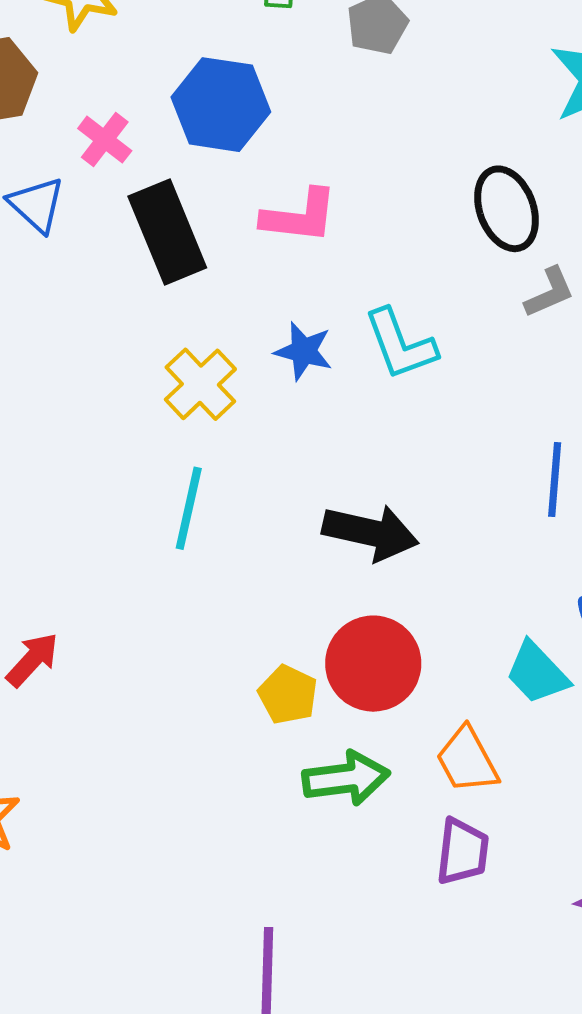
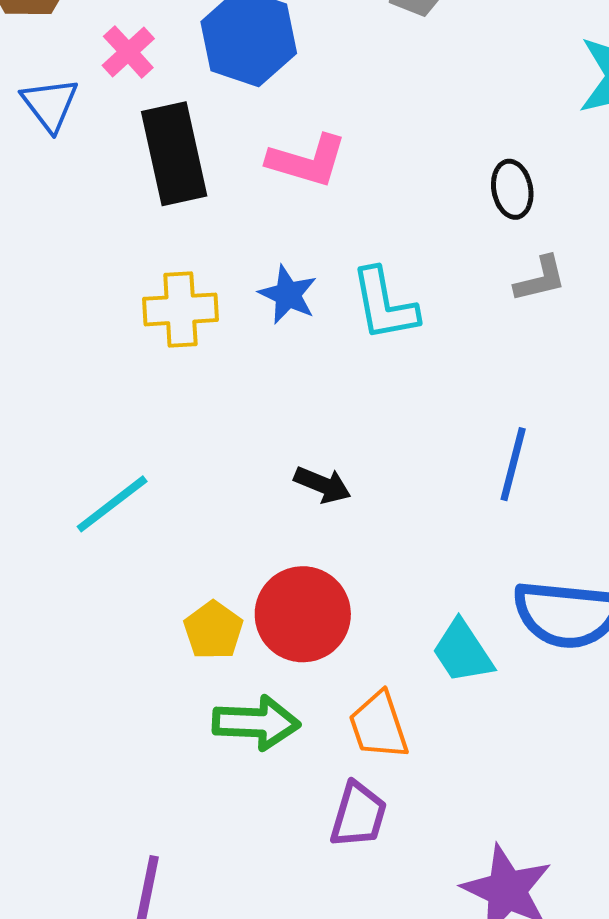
black ellipse: (507, 209) -> (512, 189), size x0.7
yellow cross: (200, 384) -> (180, 309), turned 30
cyan line: (189, 508) -> (112, 504), moved, turned 30
black arrow: (370, 532) -> (323, 485), size x0.6

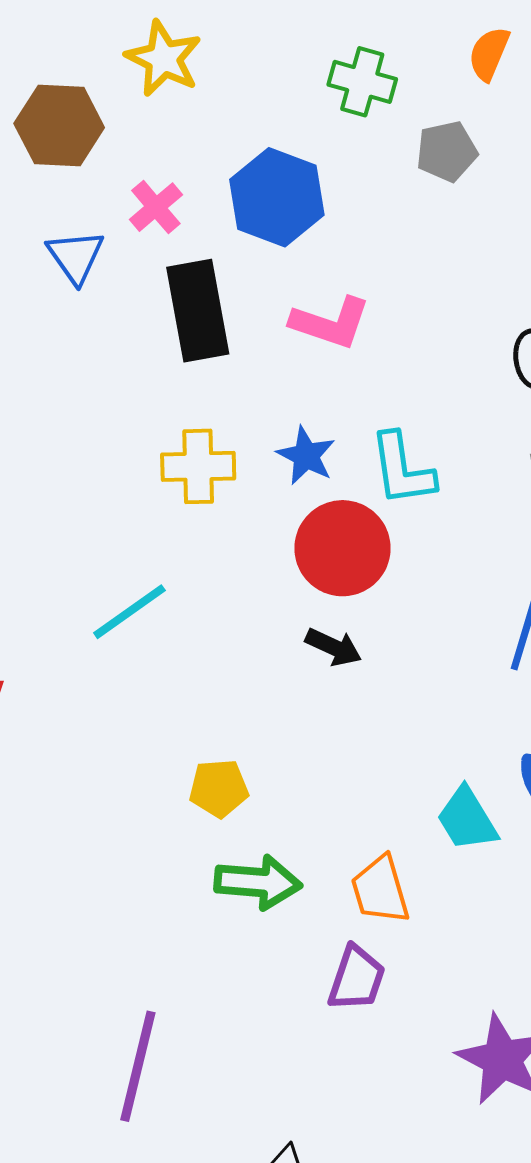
cyan line: (112, 504) -> (129, 612), moved
red circle: (303, 614) -> (342, 548), moved
yellow pentagon: (213, 630) -> (219, 788), turned 30

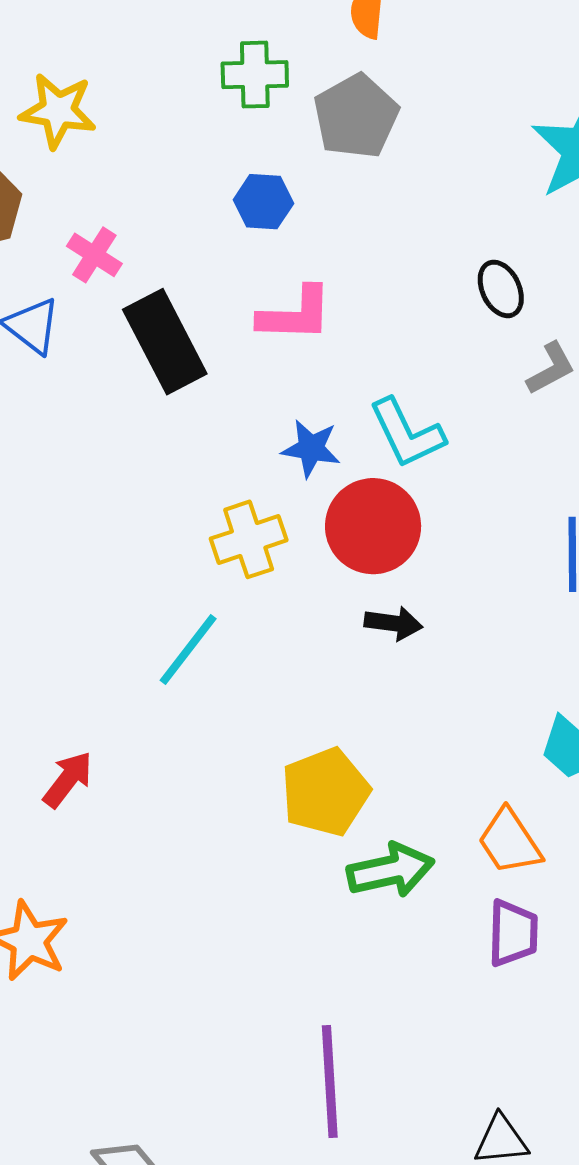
gray pentagon: (447, 151) -> (356, 116), size x1.4
blue hexagon: (277, 197) -> (263, 202), moved, size x0.6
yellow cross: (198, 466) -> (249, 539), moved
yellow pentagon: (219, 788) -> (325, 792), size x1.5

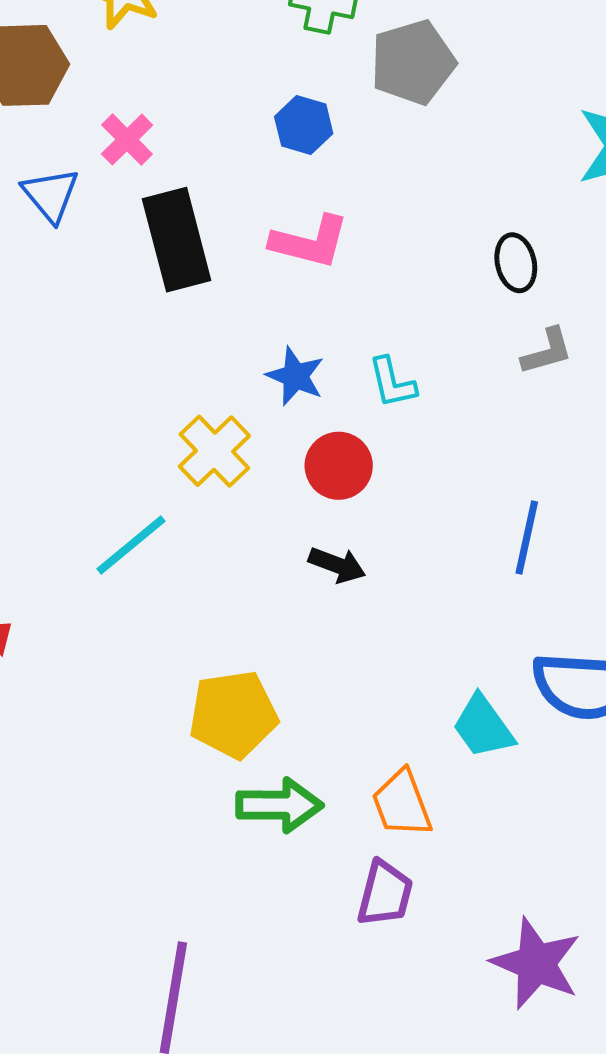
cyan L-shape: (407, 433) -> (392, 383), size x0.7
red circle: (373, 526) -> (339, 466), size x0.7
yellow cross: (249, 539) -> (214, 451), turned -38

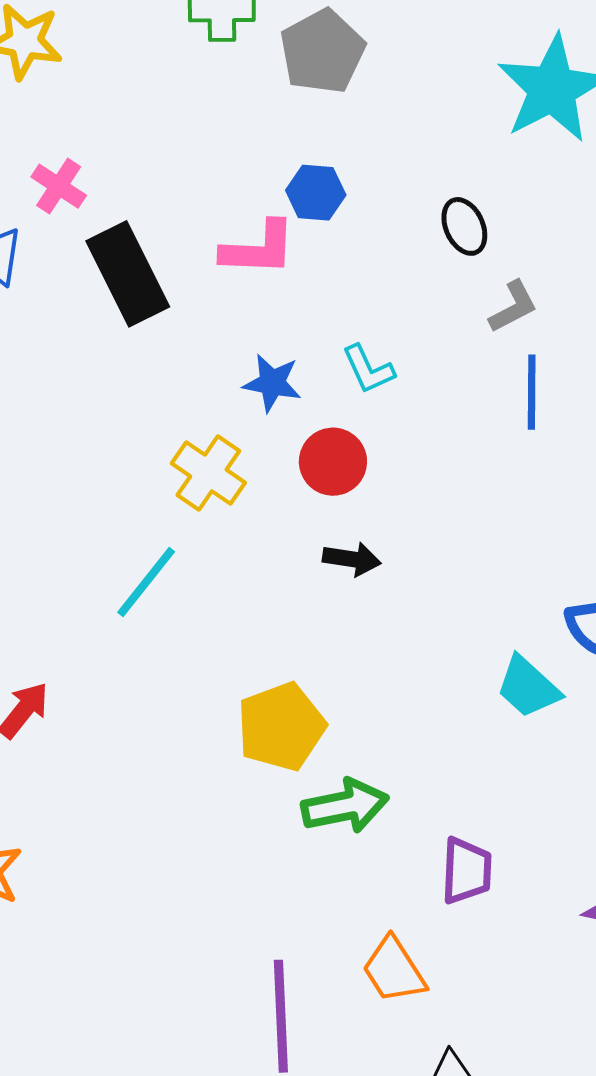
blue hexagon: (304, 125) -> (316, 193), moved
blue line: (527, 537) -> (532, 392), moved
orange trapezoid: (402, 804) -> (394, 970), moved

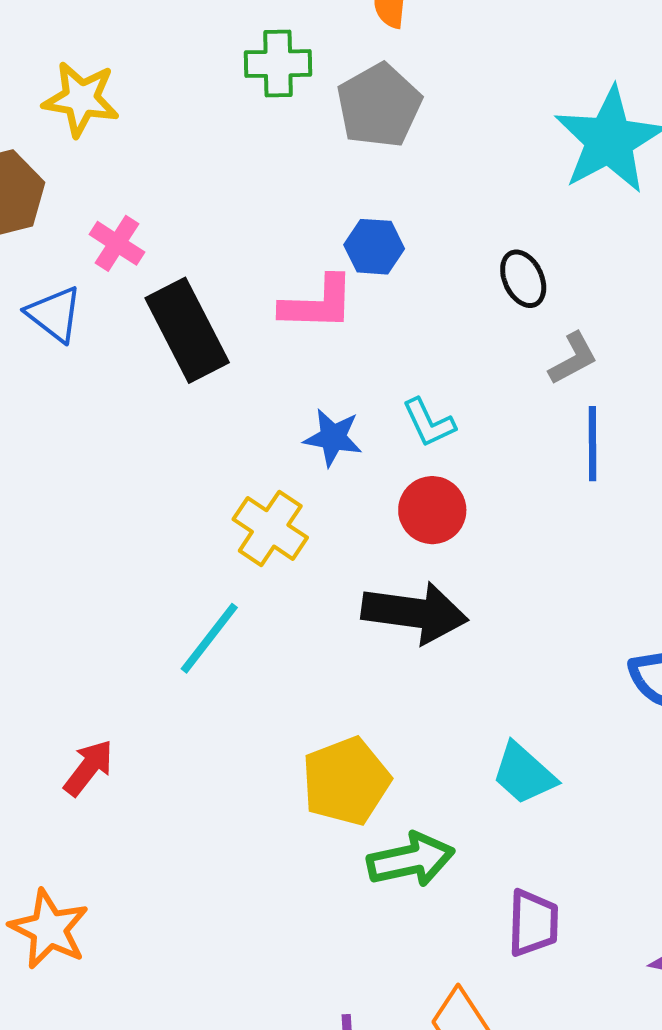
red circle: (333, 462) -> (432, 510), moved
black arrow: (352, 559) -> (415, 613), size x1.8
cyan trapezoid: (528, 687) -> (524, 774), moved

